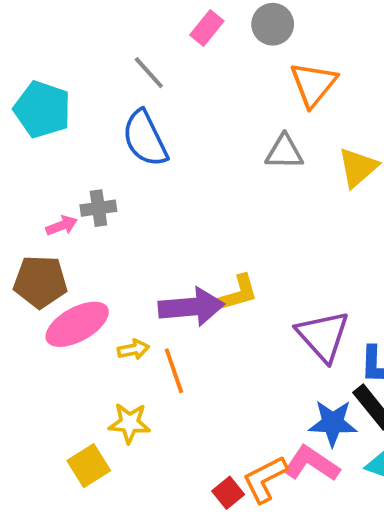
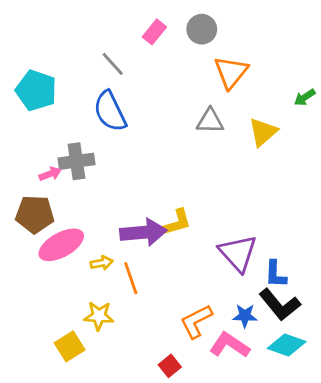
gray cross: (98, 208) -> (77, 161), size x1.4
blue star: (333, 423) -> (245, 316), size x0.7
orange L-shape: (265, 479) -> (196, 321), moved

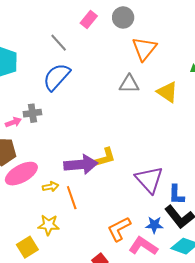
blue semicircle: (110, 111) -> (57, 77), turned 68
yellow triangle: (263, 132) -> (167, 92), turned -45
gray cross: (77, 161) -> (32, 113), size x0.7

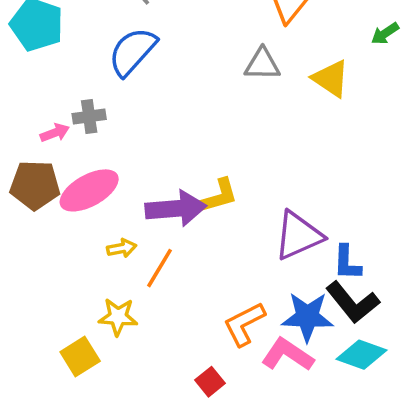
pink ellipse: (21, 174) -> (89, 190), moved
purple triangle: (149, 180) -> (298, 236), turned 48
orange line: (72, 198) -> (159, 268), turned 50
blue star: (154, 225) -> (307, 317), size x1.6

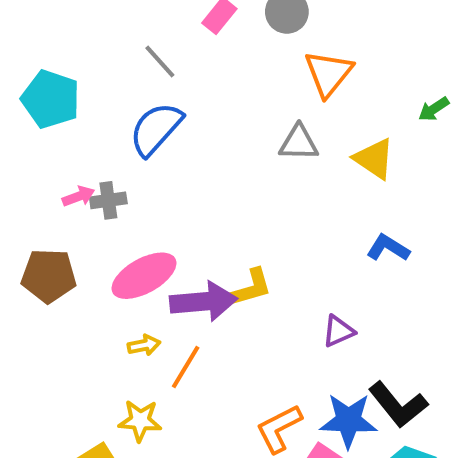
pink arrow: (55, 133) -> (79, 196), moved
pink ellipse: (89, 190) -> (144, 276), moved
purple triangle: (298, 236) -> (338, 331), size x0.6
blue L-shape: (347, 263) -> (388, 248), moved, turned 120

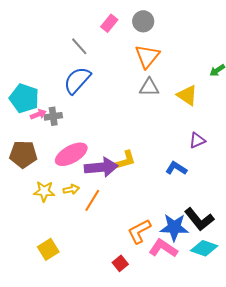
orange triangle: (329, 73) -> (147, 56), moved
cyan pentagon: (51, 99) -> (24, 98), moved
blue L-shape: (388, 248) -> (176, 168), moved
purple triangle: (338, 331) -> (197, 140), moved
yellow star: (140, 421) -> (44, 191), moved

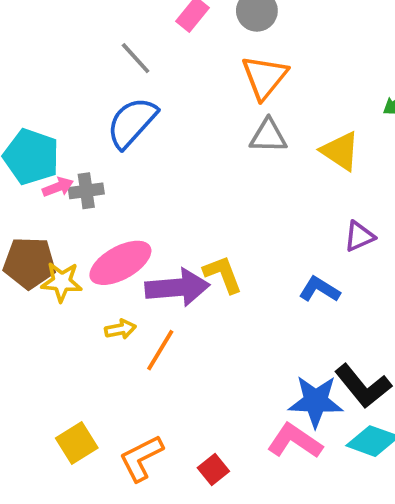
yellow L-shape: (125, 160) -> (223, 274), turned -95
yellow star: (44, 191) -> (62, 282), moved
orange L-shape: (139, 231) -> (141, 458), moved

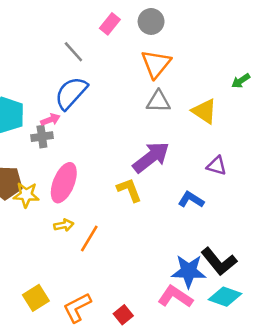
pink arrow: (58, 187) -> (50, 120), moved
purple triangle: (359, 236) -> (217, 166), turned 40
pink ellipse: (120, 263) -> (64, 183), turned -39
purple arrow: (177, 288) -> (151, 157), moved, turned -33

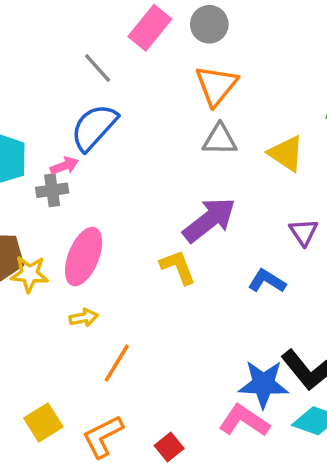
pink rectangle: (110, 24) -> (150, 28), size x1.4
purple triangle: (217, 166) -> (304, 232), turned 40
orange line: (89, 238) -> (117, 363), moved

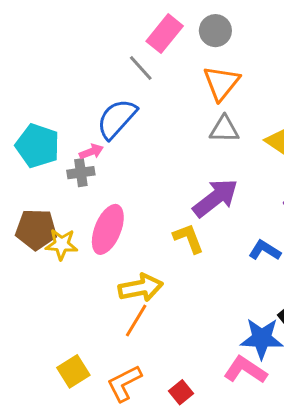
gray line: (98, 68) -> (141, 68), moved
yellow arrow: (84, 318) -> (141, 288), moved, size x1.8

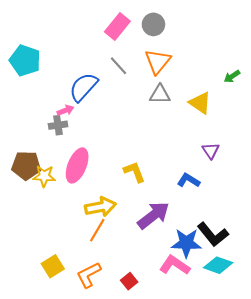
gray line: (141, 68) -> (118, 66), moved
cyan pentagon: (38, 146) -> (25, 60), moved
purple arrow: (215, 198) -> (153, 215), moved

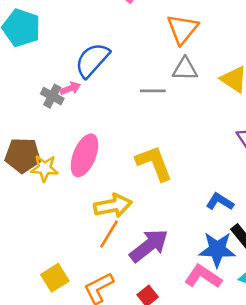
gray line: (118, 66) -> (153, 91), moved, turned -48
gray cross: (58, 125) -> (52, 96), moved, turned 36
yellow L-shape: (134, 172) -> (154, 163), size x1.4
blue L-shape: (188, 180) -> (220, 202), moved
purple arrow: (153, 215) -> (149, 246), moved

